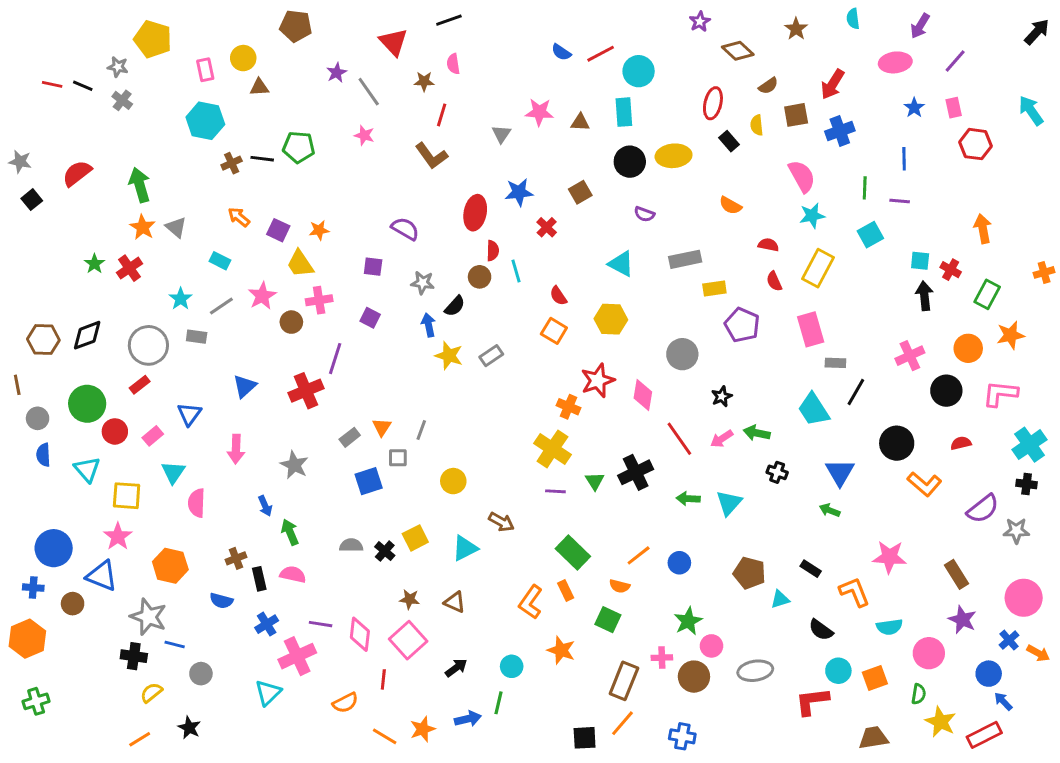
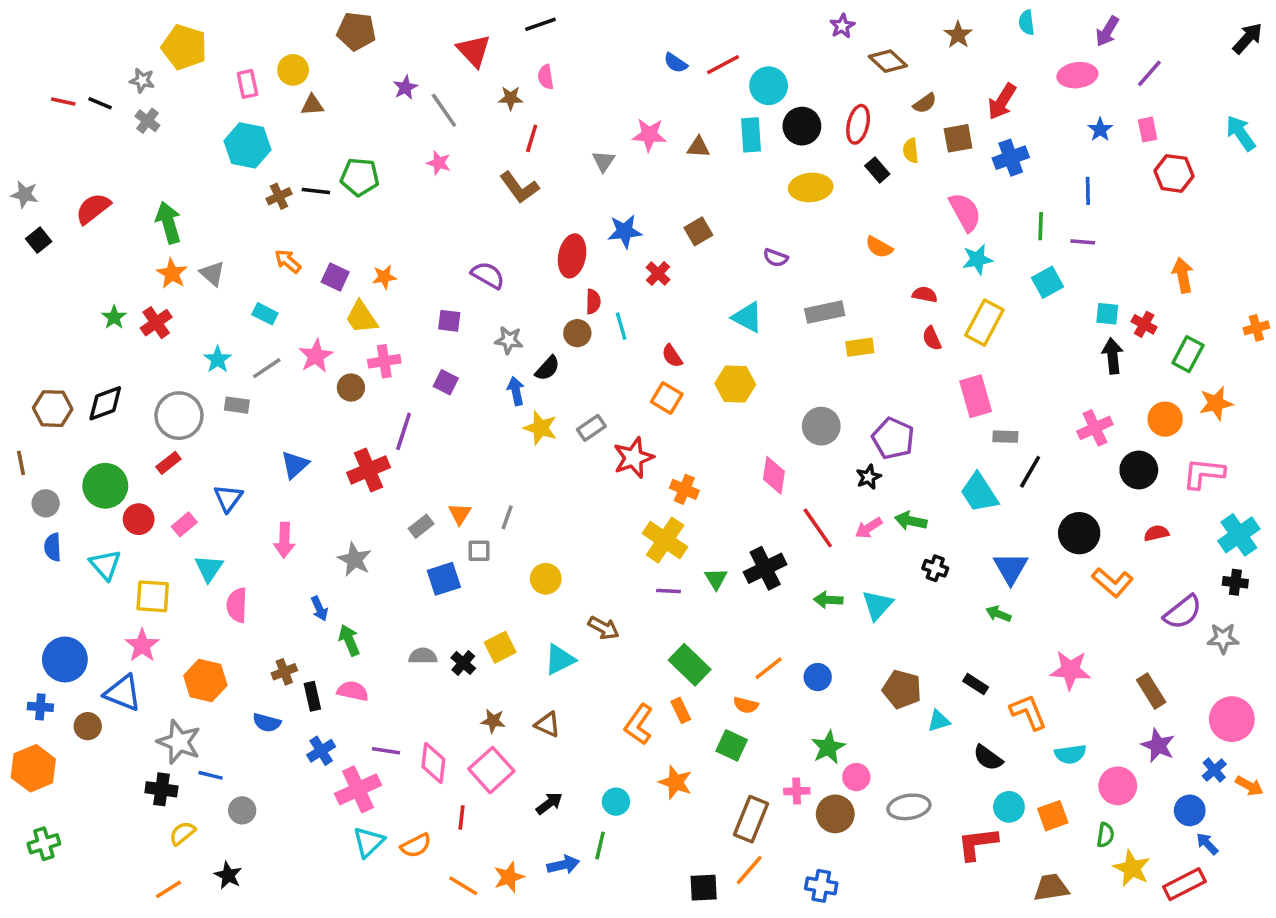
black circle: (630, 162) -> (802, 126), moved
purple pentagon: (742, 325) -> (893, 438), moved
red star: (598, 380) -> (633, 458), moved
cyan triangle: (268, 693) -> (368, 842), moved

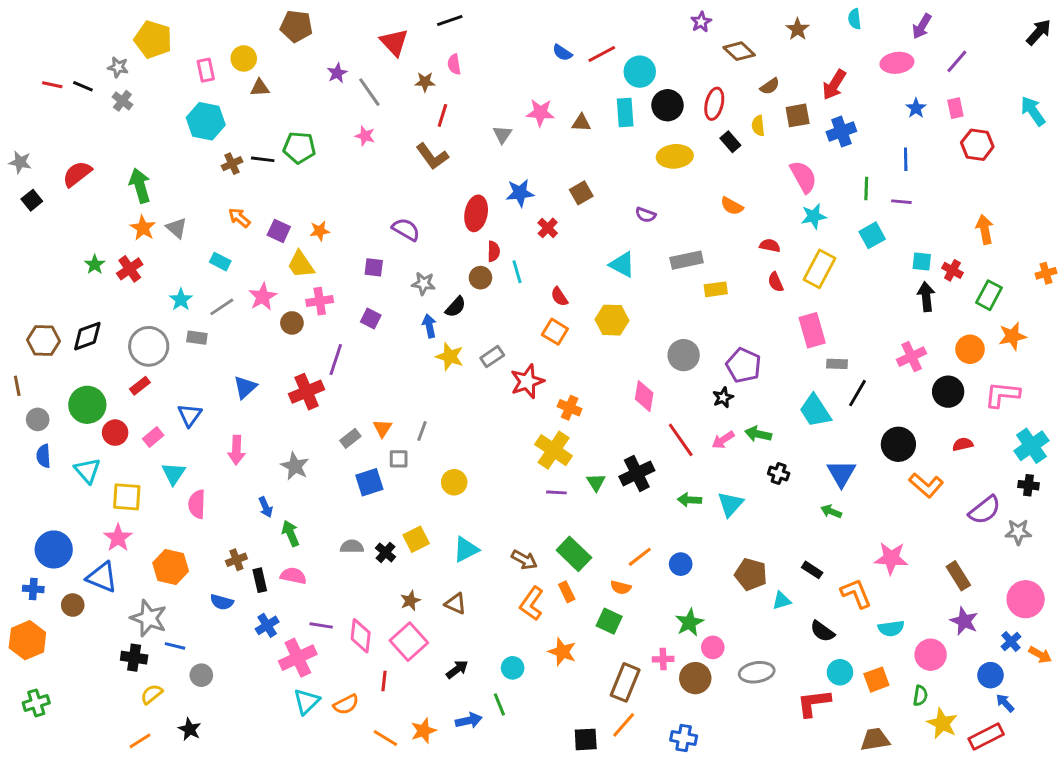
brown arrow: (604, 628) -> (524, 560), moved
brown star: (493, 721) -> (410, 601), turned -30
green line: (600, 845) -> (499, 704), turned -35

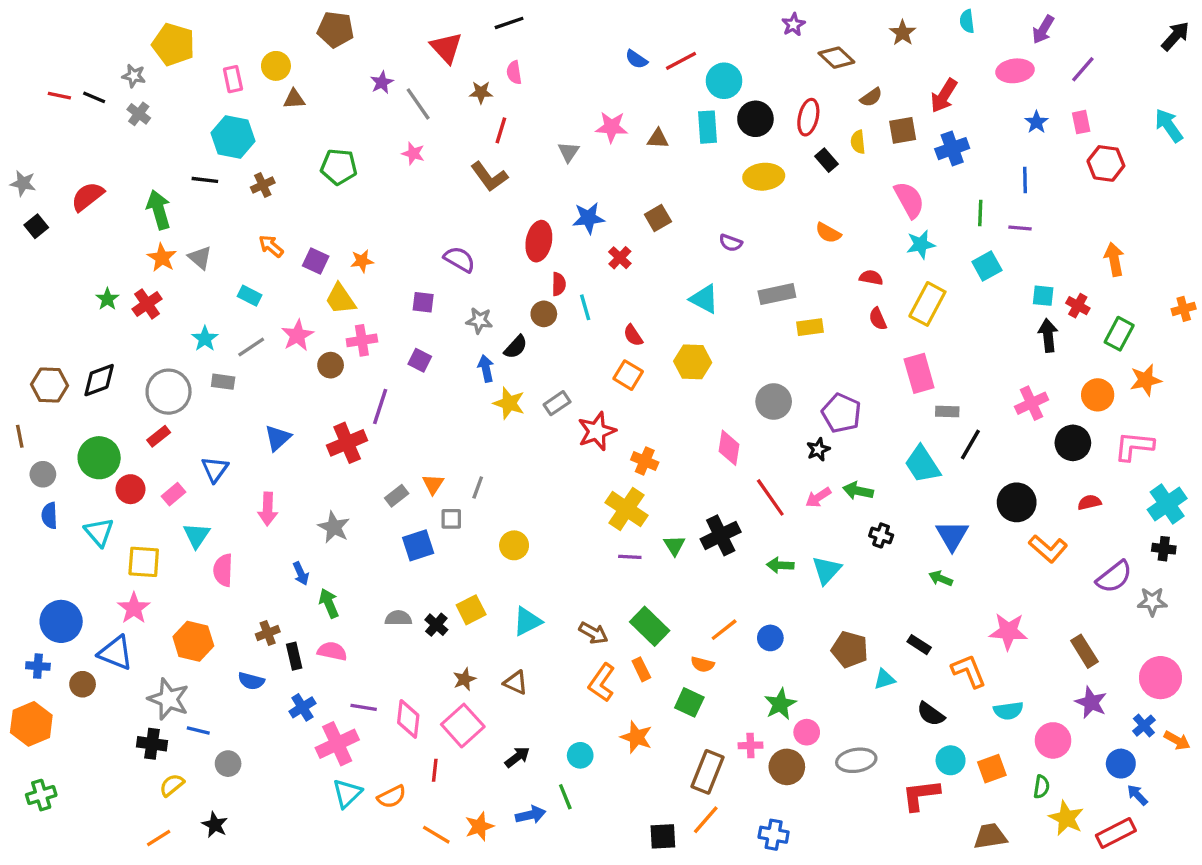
black line: (263, 159) -> (205, 180), moved

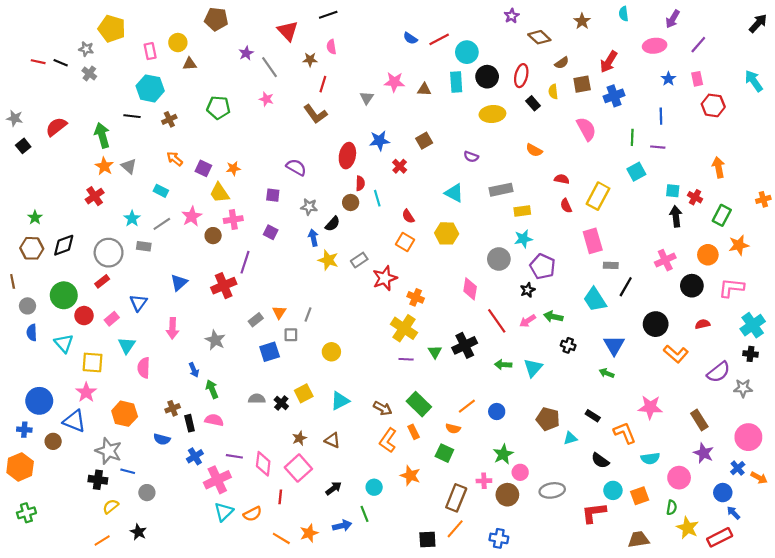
cyan star: (921, 244) -> (523, 239), moved
green star: (107, 299) -> (35, 217), moved

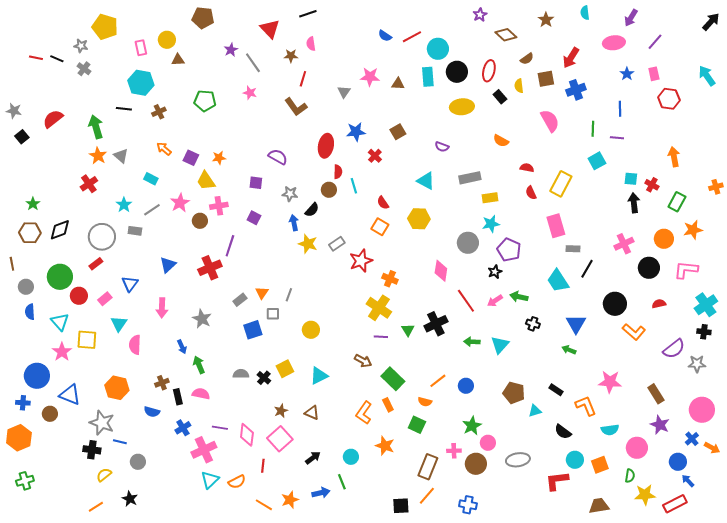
pink star: (86, 392) -> (62, 352), moved
brown arrow: (383, 408) -> (363, 361), moved
yellow star: (688, 528) -> (645, 495), turned -30

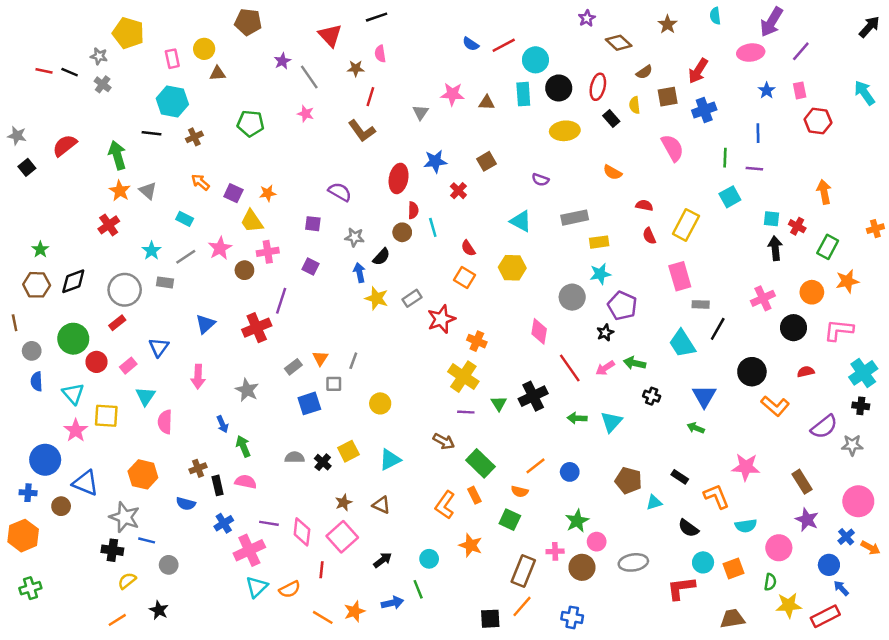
purple arrow: (631, 18) -> (771, 22), size x1.4

